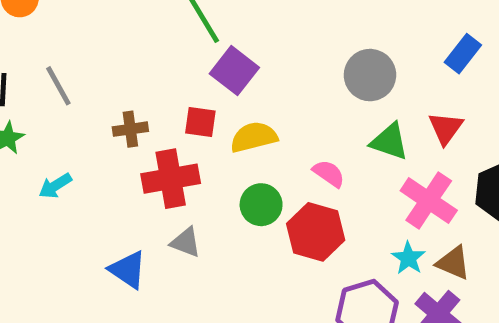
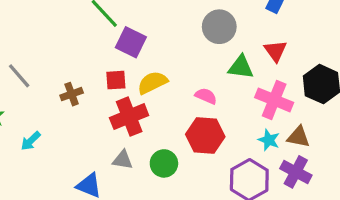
red cross: (171, 179) -> (129, 117), moved
green circle: (261, 205) -> (164, 163), moved

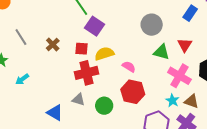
brown cross: (72, 94) -> (53, 44), moved, turned -32
pink semicircle: (206, 96) -> (129, 67), moved

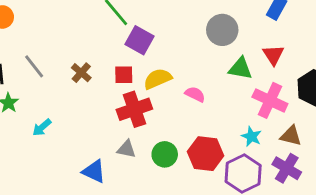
red hexagon: (133, 92) -> (206, 154), moved
cyan star: (172, 101) -> (251, 137), moved

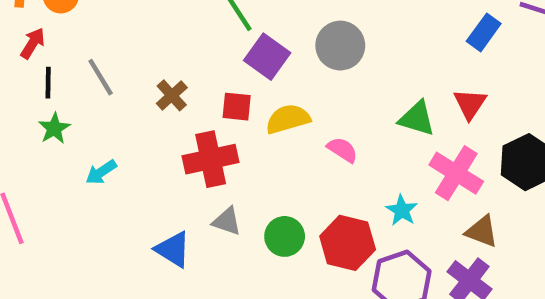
gray circle: (222, 30) -> (340, 46), moved
red cross: (134, 109) -> (211, 159), moved
cyan star: (251, 137) -> (402, 210), moved

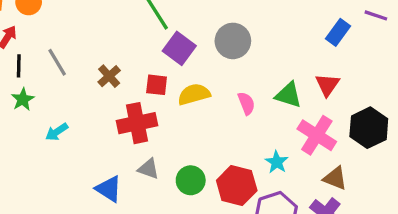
pink semicircle: (342, 150) -> (246, 103), moved, turned 35

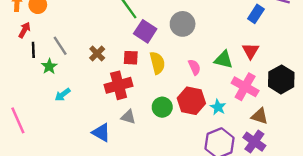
yellow semicircle: (194, 94) -> (157, 63), turned 95
green star: (23, 99) -> (49, 66), moved
green circle: (191, 180) -> (162, 107), moved
red hexagon: (237, 186) -> (191, 101), moved

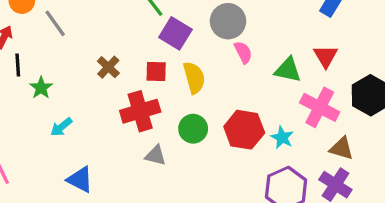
gray line: (60, 46) -> (55, 23), moved
pink semicircle: (194, 67) -> (243, 52), moved
green circle: (162, 107) -> (193, 129), moved
blue triangle: (101, 133) -> (80, 179), moved

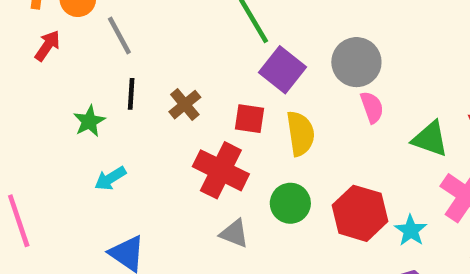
black line: (18, 65) -> (131, 94), moved
red cross: (140, 111) -> (221, 170), turned 36

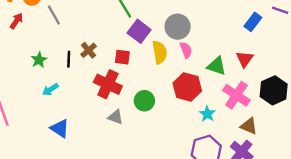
black line: (131, 94) -> (69, 59), moved
yellow semicircle: (300, 134) -> (160, 52), moved
red hexagon: (360, 213) -> (187, 87), moved

